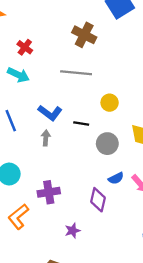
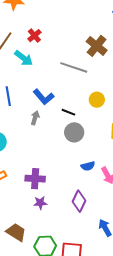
brown cross: (84, 35) -> (97, 46), moved
gray circle: (107, 144) -> (74, 132), moved
purple cross: (49, 192) -> (35, 179), moved
purple diamond: (98, 200) -> (79, 201), moved

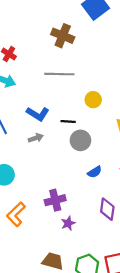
brown cross: (97, 46) -> (63, 36), moved
gray arrow: (35, 118) -> (36, 138), turned 72
blue semicircle: (88, 166) -> (95, 172), moved

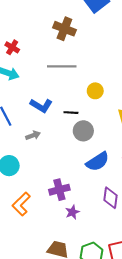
gray arrow: (36, 138) -> (33, 135), moved
blue semicircle: (95, 172) -> (98, 162), size x1.6

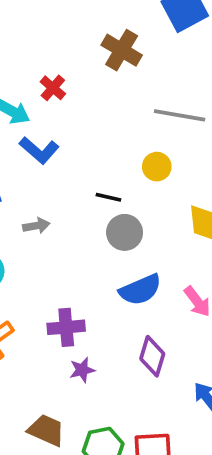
red cross: (12, 47) -> (53, 88), moved
gray line: (62, 66) -> (180, 115), moved
blue L-shape: (41, 105) -> (39, 150), moved

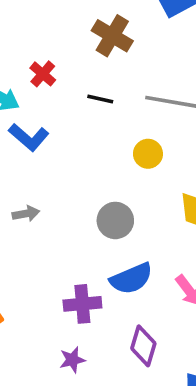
black line: (108, 197) -> (100, 99), moved
purple cross: (66, 327) -> (82, 304), moved

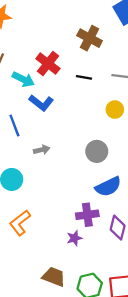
red cross: (43, 74) -> (48, 64), size x1.5
purple cross: (82, 304) -> (87, 215), moved

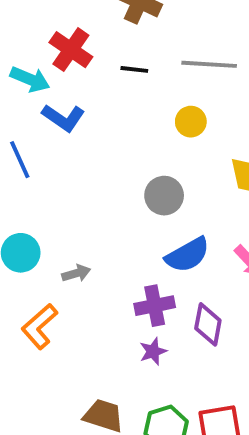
gray arrow: (42, 150) -> (76, 273), moved
purple star: (74, 238) -> (153, 351), moved

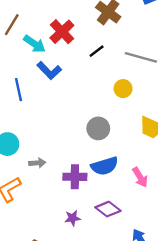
black line: (134, 69) -> (97, 51), turned -56
purple cross: (155, 306) -> (75, 177), moved
purple diamond: (208, 324) -> (108, 209), turned -75

